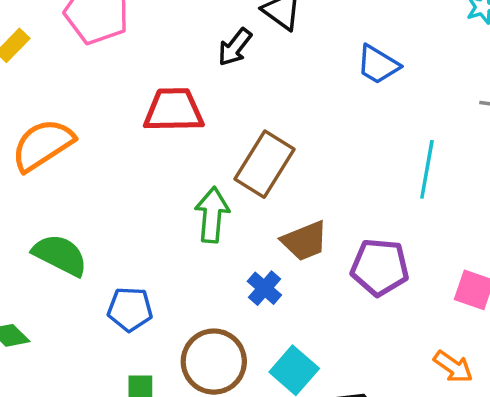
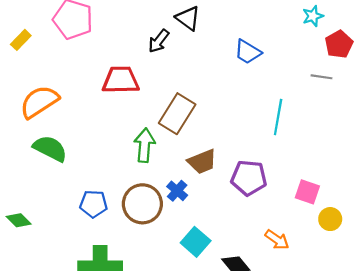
green semicircle: (60, 255) -> (50, 148), moved
brown circle: (214, 362) -> (142, 204), moved
orange arrow: (453, 367) -> (277, 240), moved

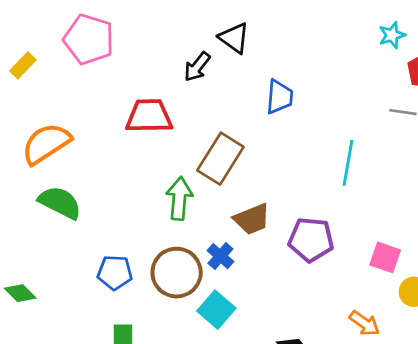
blue trapezoid: (248, 52) -> (279, 97), moved, turned -116
orange arrow: (277, 240) -> (364, 323), moved
cyan square: (196, 242) -> (216, 310), moved

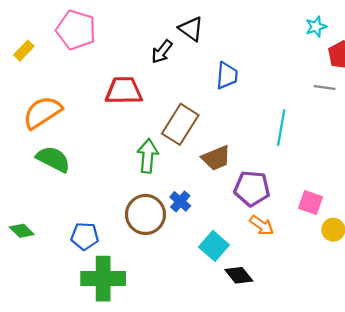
brown trapezoid: (252, 219) -> (216, 158), moved
blue pentagon: (115, 273) -> (85, 236), moved
cyan square: (216, 310) -> (214, 246), moved
orange arrow: (364, 323) -> (262, 225), moved

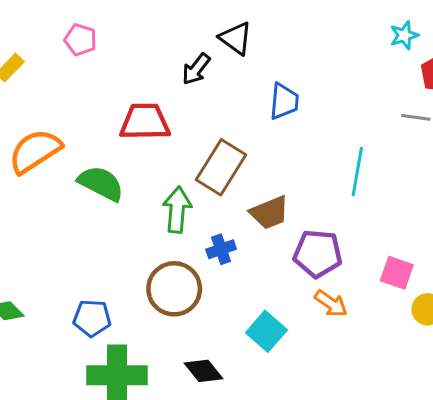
pink pentagon: (76, 30) -> (80, 40), size x0.6
green semicircle: (53, 159) -> (101, 183), moved
blue cross: (180, 201) -> (221, 249), moved, turned 30
black diamond: (239, 275) -> (203, 371), moved

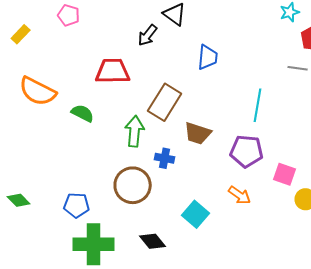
orange semicircle: (35, 151) -> (38, 91), turned -120
green semicircle: (101, 183) -> (83, 113), size x0.7
brown trapezoid: (269, 213) -> (198, 133), turned 40
blue cross: (221, 249) -> (165, 158), turned 30
purple pentagon: (318, 254) -> (247, 151), moved

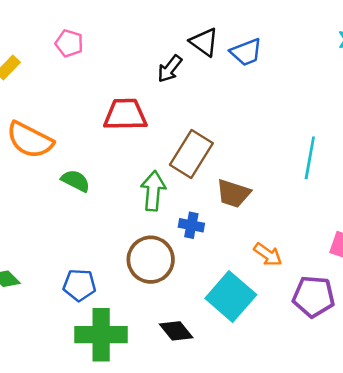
blue trapezoid: (208, 57) -> (246, 52), moved, turned 64
green semicircle: (83, 113) -> (76, 181), moved
purple pentagon: (247, 151) -> (314, 297), moved
orange arrow: (240, 195) -> (268, 255), moved
cyan square: (196, 214) -> (231, 297), size x1.4

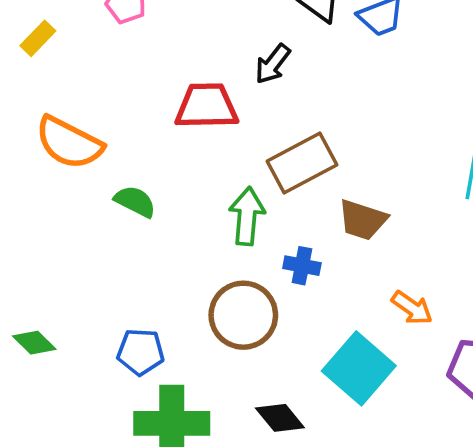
black arrow: (170, 69) -> (273, 64), moved
brown rectangle: (191, 154) -> (302, 163), turned 30

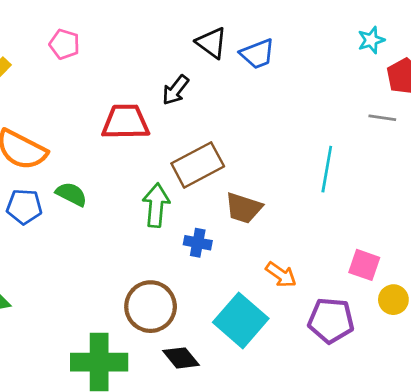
brown circle: (243, 315) -> (151, 307), moved
blue pentagon: (141, 352) -> (24, 207), moved

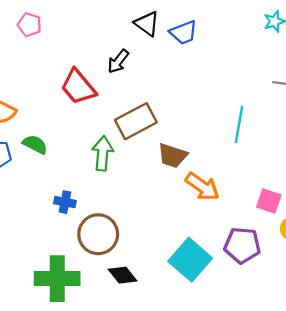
red trapezoid: (126, 122) -> (78, 87), turned -129
blue cross: (198, 243) -> (65, 202), moved
orange arrow: (281, 275) -> (202, 187), moved, size x1.4
cyan square: (241, 320) -> (190, 260), moved

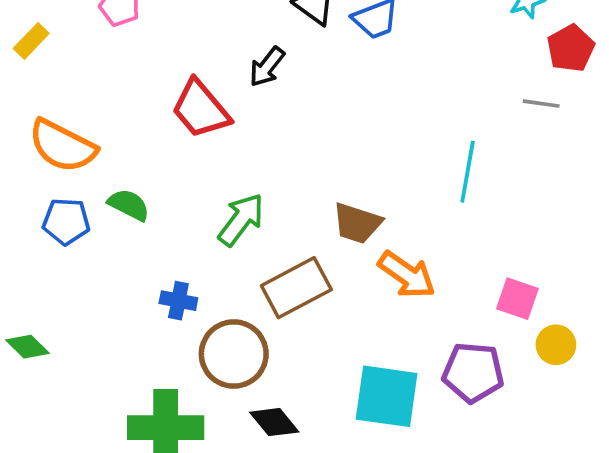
brown rectangle: (136, 121) -> (296, 288), moved
green arrow: (103, 153) -> (241, 220), turned 32
cyan square: (190, 260) -> (387, 396), turned -33

